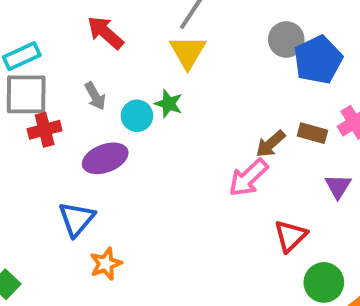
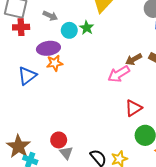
gray arrow: (95, 96) -> (50, 16), turned -48
orange star: (106, 264) -> (55, 63), moved

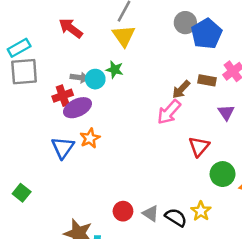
gray arrow: (50, 16) -> (79, 78), moved
red cross: (21, 27) -> (63, 96), moved
orange star: (55, 63) -> (90, 138), moved
gray triangle: (66, 153) -> (151, 213), moved

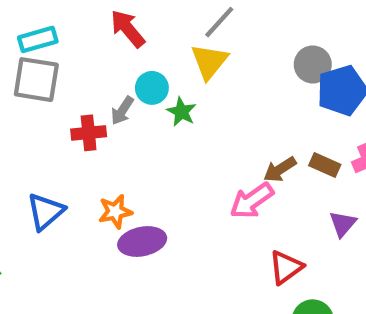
gray arrow: (79, 78) -> (122, 111), turned 102
cyan circle: (95, 79) -> (152, 88), moved
purple ellipse: (77, 108) -> (142, 241), moved
blue triangle: (63, 148) -> (45, 212), moved

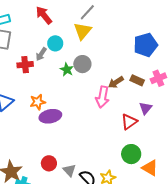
gray circle: (313, 64) -> (82, 64), moved
green star: (181, 112) -> (67, 70), moved
pink arrow: (252, 201) -> (102, 97), turned -45
red triangle: (286, 267) -> (129, 122), moved

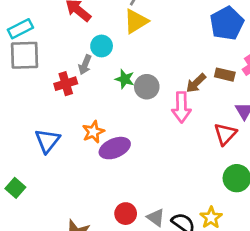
yellow triangle: (83, 31) -> (136, 21), turned 30
gray circle: (82, 64) -> (147, 87), moved

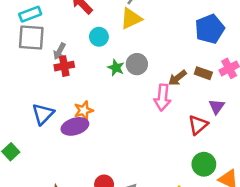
gray arrow: (85, 65) -> (59, 51), moved
gray circle: (147, 87) -> (137, 64), moved
purple ellipse: (115, 148) -> (75, 126), moved

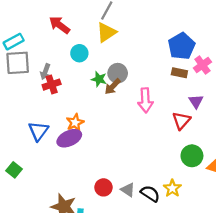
blue pentagon: (210, 29) -> (182, 46), moved
brown arrow: (177, 78) -> (113, 86), moved

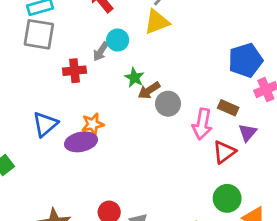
gray arrow: (45, 72) -> (101, 51), moved
gray circle: (118, 73) -> (168, 104), moved
brown rectangle: (179, 73) -> (228, 108), moved
pink arrow: (145, 100) -> (202, 124), moved

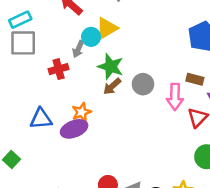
yellow triangle: (157, 22) -> (107, 28), moved
green star: (134, 78) -> (111, 67), size x1.5
brown arrow: (149, 90) -> (112, 86), moved
blue triangle: (45, 124) -> (41, 119), turned 45

